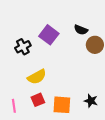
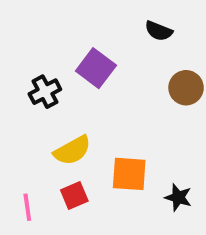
black semicircle: (81, 30) -> (159, 31), moved
orange square: (62, 105) -> (129, 174), moved

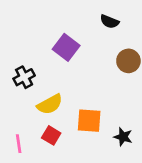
black cross: (45, 92) -> (24, 77), moved
red square: (74, 195) -> (51, 135), turned -36

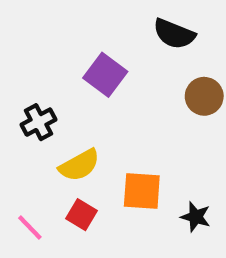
black semicircle: (109, 22) -> (174, 34), size x1.4
pink line: (19, 144) -> (30, 228), turned -36

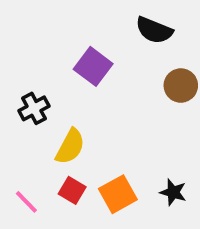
yellow semicircle: (79, 165) -> (70, 147), turned -33
orange square: (142, 191) -> (118, 194), moved, turned -33

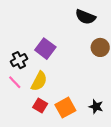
purple square: (93, 66) -> (45, 49), moved
pink line: (26, 202) -> (15, 82), moved

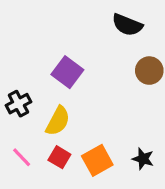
black cross: (19, 60) -> (18, 104), moved
pink line: (15, 82) -> (22, 157), moved

